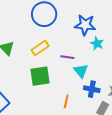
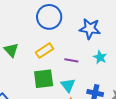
cyan star: (97, 43) -> (100, 57), moved
cyan triangle: (81, 71) -> (68, 85), moved

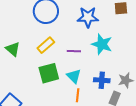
cyan star: (100, 57) -> (102, 44), size x1.5

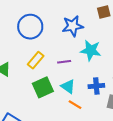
orange line: (78, 95) -> (75, 105), turned -56

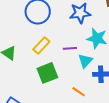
cyan triangle: (68, 86) -> (85, 61), moved, turned 35

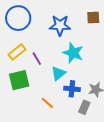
purple line: (70, 48) -> (37, 59), moved, turned 56

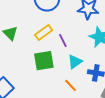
cyan triangle: (58, 73) -> (75, 62), moved

